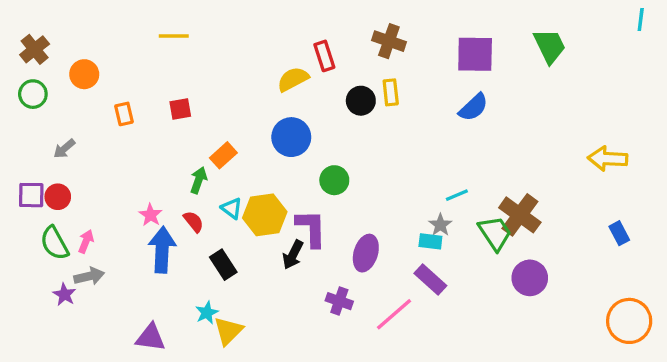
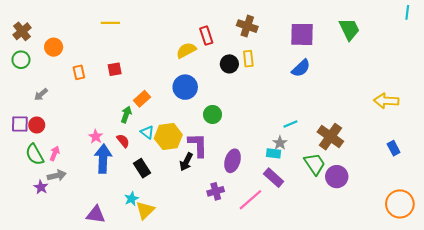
green trapezoid: (495, 233) -> (315, 164), moved
purple cross: (339, 301) -> (216, 191), turned -35

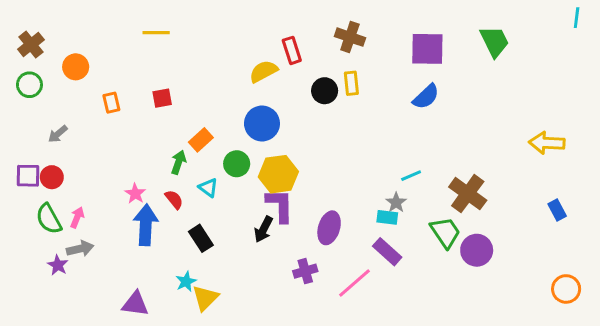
green circle: (213, 114) -> (237, 164), moved
yellow hexagon: (168, 137) -> (278, 174), moved
orange circle: (400, 204) -> (566, 289), size x0.7

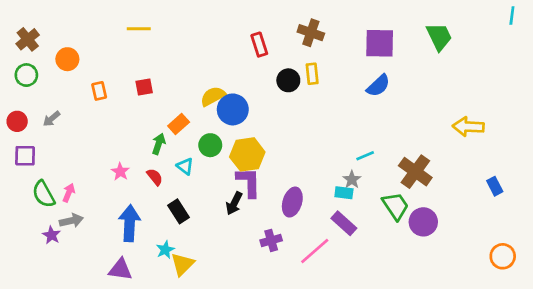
yellow semicircle: (263, 71) -> (213, 96), moved
yellow arrow: (547, 143) -> (468, 127), moved
red circle: (52, 177) -> (17, 121), moved
blue arrow: (146, 225) -> (130, 223), moved

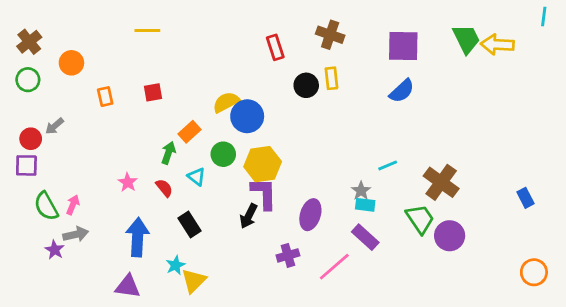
red circle: (17, 121) -> (31, 139), moved
yellow arrow: (468, 127) -> (497, 45), moved
gray star: (352, 180) -> (361, 191), moved

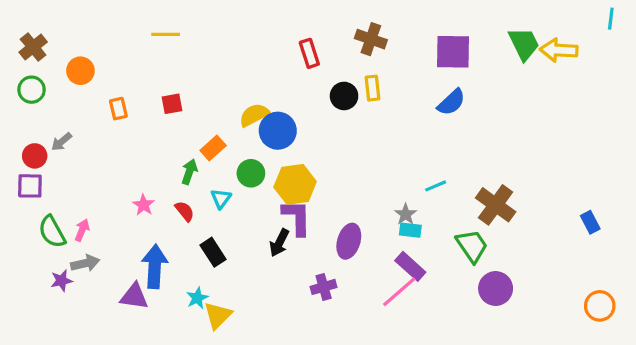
cyan triangle: (197, 177) -> (221, 199), turned 30
purple circle: (450, 236) -> (496, 289), moved
purple star: (55, 250) -> (62, 281), turned 30
pink line: (334, 267) -> (399, 292), moved
purple triangle: (128, 286) -> (134, 296), moved

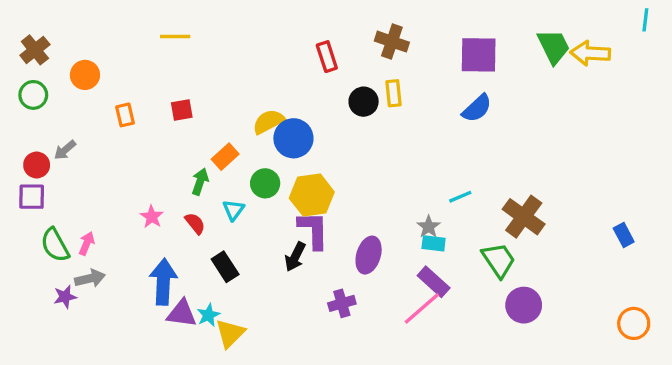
purple triangle: (134, 296) -> (182, 313), moved

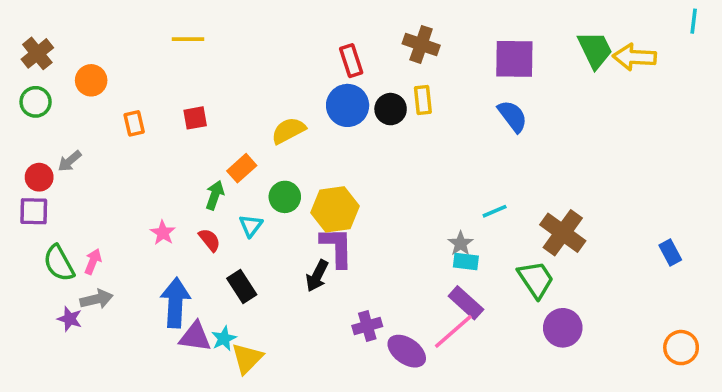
blue semicircle: (477, 108) -> (513, 116), turned -84
blue circle: (293, 138) -> (348, 105), moved
purple ellipse: (369, 255) -> (407, 351), moved, turned -72
purple star: (65, 297) -> (70, 319), turned 30

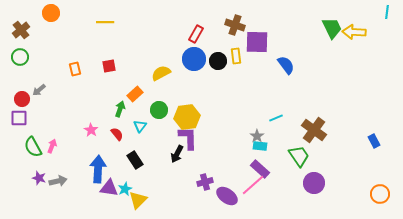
purple square: (514, 59) -> (257, 42), moved
red rectangle: (351, 61) -> (196, 34), turned 48
orange circle: (91, 80) -> (51, 13), moved
gray arrow: (97, 299) -> (58, 181), moved

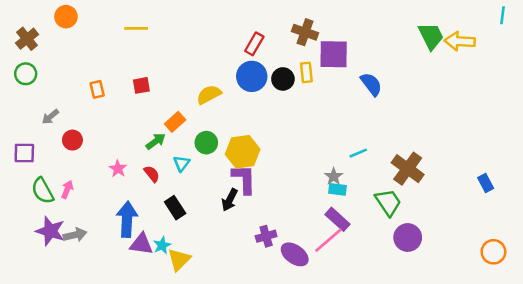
red circle: (22, 99) -> (72, 140), moved
green arrow: (120, 109) -> (156, 141), turned 35
purple star: (39, 178) -> (50, 231), size x1.6

